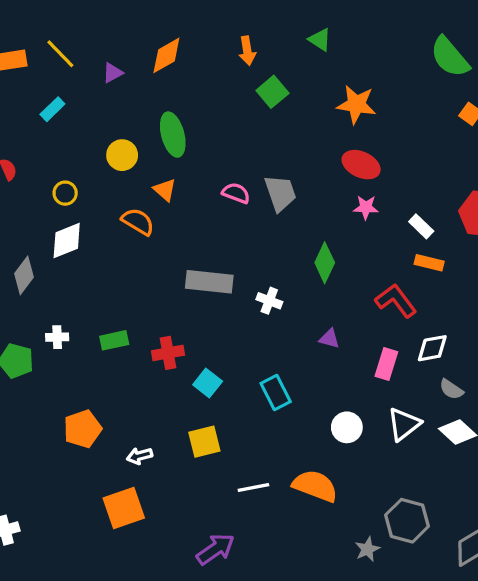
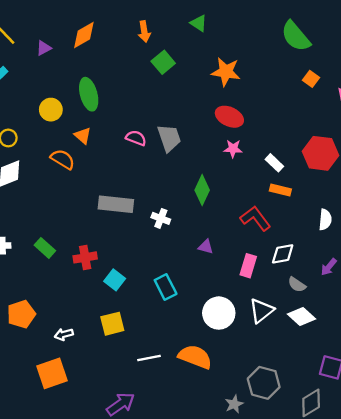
green rectangle: (114, 340) -> (45, 248), turned 54
white circle: (347, 427) -> (219, 313), size x1.4

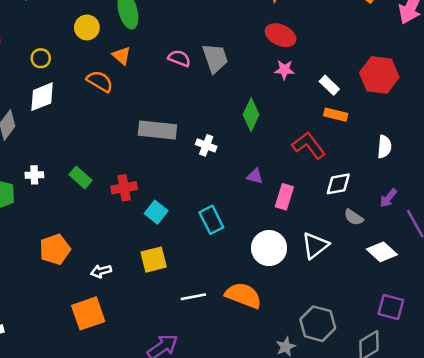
pink rectangle: (248, 266) -> (284, 197), moved
white diamond: (302, 317) -> (382, 252), moved

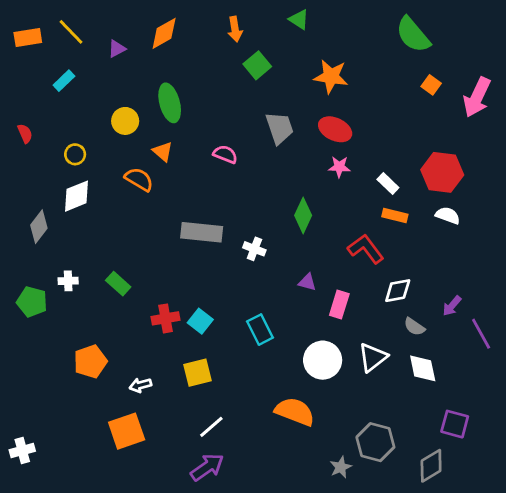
gray trapezoid: (215, 58) -> (279, 128), moved
white semicircle: (384, 147) -> (448, 215), moved, turned -75
red cross: (124, 188) -> (165, 318), moved
white diamond: (382, 252) -> (423, 368), moved, turned 36
white line: (193, 297) -> (211, 427), moved, turned -30

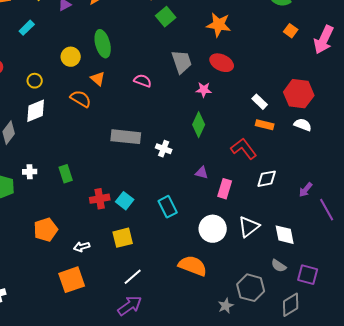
pink star: (339, 167) -> (204, 90), moved
green rectangle: (118, 284) -> (66, 174), turned 30
gray semicircle: (414, 327) -> (279, 266), moved

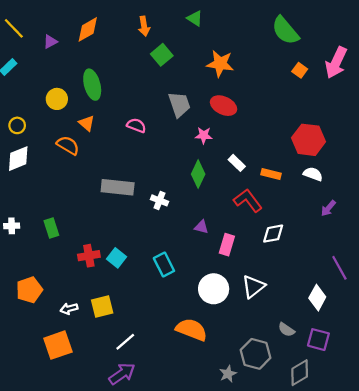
pink arrow: (324, 40) -> (336, 63), moved
white rectangle: (260, 102) -> (237, 163), moved
purple arrow: (306, 190) -> (328, 208), moved
white diamond: (285, 235) -> (317, 298), moved, turned 40
yellow square: (123, 238) -> (102, 306), moved

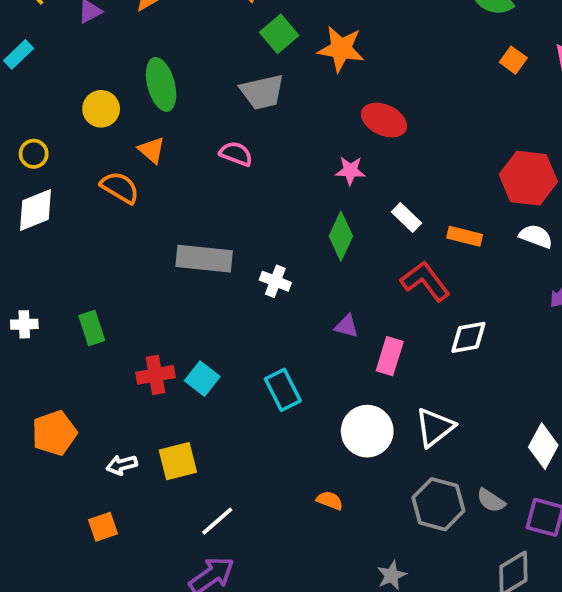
orange star: (220, 64) -> (341, 49), moved
gray trapezoid: (179, 104) -> (262, 92), moved, turned 96
orange semicircle: (192, 330) -> (330, 500), size x0.5
orange square: (58, 345) -> (103, 527), size x0.6
gray hexagon: (256, 354) -> (438, 504), moved

